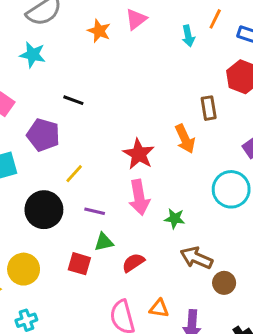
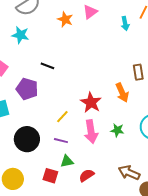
yellow line: (74, 174) -> (62, 117), moved
green star: (175, 219) -> (117, 130), moved

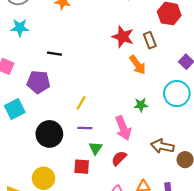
red star: (91, 102) -> (123, 37), moved
pink arrow: (91, 132) -> (123, 128), moved
green triangle: (67, 161) -> (96, 148), turned -32

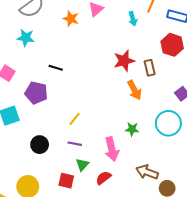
red star: (123, 37) -> (124, 61), turned 30
black circle: (49, 134) -> (40, 145), size x0.7

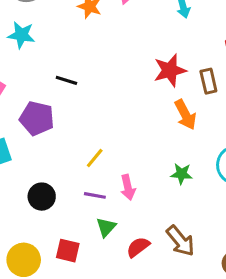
pink arrow: (112, 149) -> (128, 187), moved, size x0.7
brown arrow: (147, 172) -> (180, 241), moved, turned -150
red square: (66, 181) -> (68, 251), moved

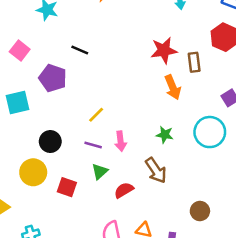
brown arrow: (180, 241) -> (156, 170), moved
yellow circle: (24, 260) -> (33, 172), moved

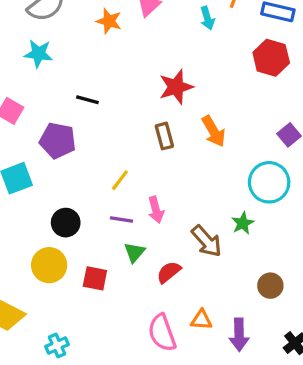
red star: (164, 50) -> (176, 87), moved
brown rectangle: (194, 62) -> (164, 136), moved
green star: (165, 135) -> (243, 223), moved, turned -30

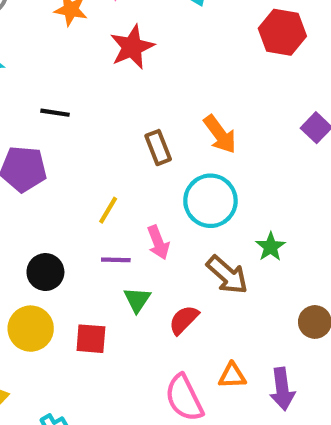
red star: (176, 87) -> (132, 47), moved
cyan circle: (269, 182) -> (210, 201), moved

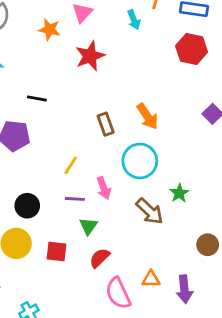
red semicircle: (184, 320) -> (100, 258), moved

